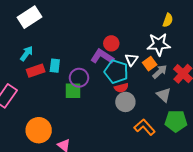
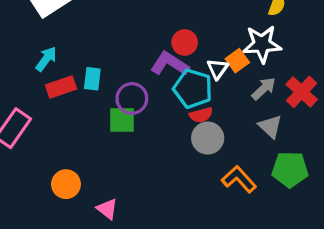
orange square: (150, 64) -> (237, 61), moved
orange circle: (39, 130) -> (66, 184), size x0.7

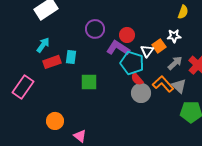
white star: (262, 44) -> (174, 36), size x0.6
purple circle: (132, 98) -> (95, 29), moved
red semicircle: (201, 115) -> (137, 79), turned 64
orange L-shape: (239, 179) -> (163, 84), moved

